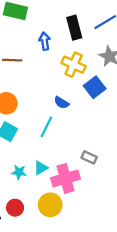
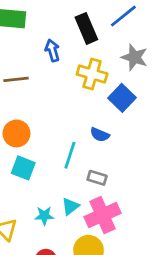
blue semicircle: (61, 103) -> (100, 135), moved
gray rectangle: (89, 157) -> (97, 178), moved

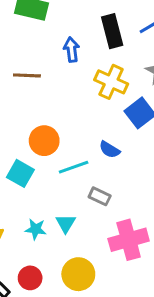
orange circle: (16, 133) -> (44, 141), moved
cyan line: (70, 155) -> (74, 167), turned 44
cyan triangle: (70, 206) -> (66, 223), turned -30
pink cross: (103, 215) -> (129, 240), moved

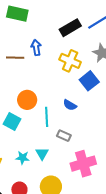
black rectangle: (112, 31) -> (70, 28), turned 75
blue arrow: (72, 50) -> (36, 48), moved
cyan line: (74, 167) -> (47, 117), turned -72

